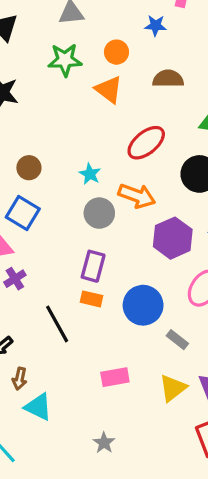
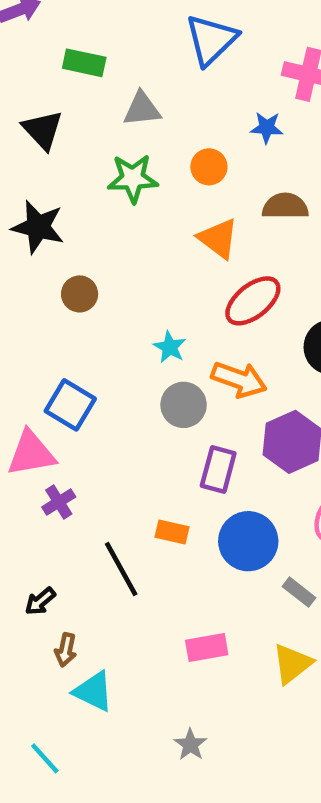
orange triangle: (109, 90) -> (218, 238), moved
brown circle: (29, 168) -> (80, 294), moved
purple rectangle: (93, 266) -> (218, 470), moved

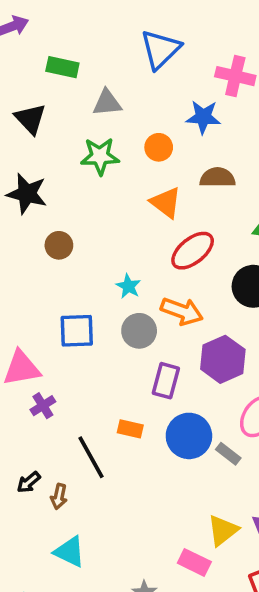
blue star: (267, 128) -> (203, 117), size x1.4
blue square: (70, 405) -> (77, 331), moved, turned -33
gray rectangle: (299, 592) -> (228, 454), moved
pink rectangle: (207, 648) -> (194, 562), moved, turned 36
brown arrow: (66, 650) -> (59, 497), moved

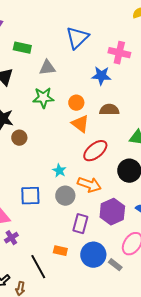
orange circle: (159, 147) -> (76, 103), moved
brown circle: (59, 245) -> (19, 138), moved

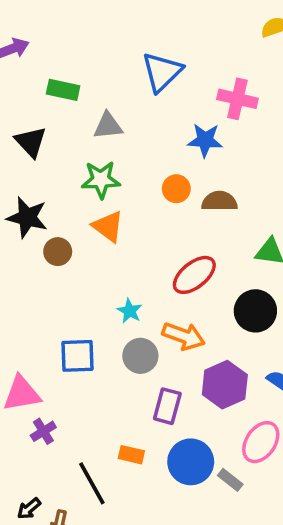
orange circle: (76, 103) -> (176, 189), moved
orange triangle: (80, 124) -> (108, 226), moved

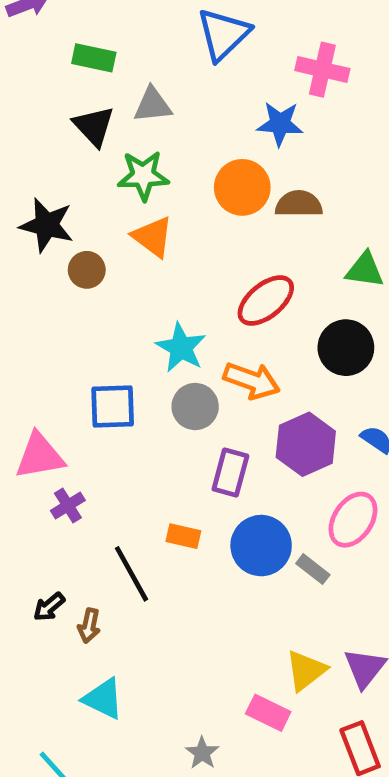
black triangle: (31, 142) -> (94, 126), moved
orange circle: (176, 189) -> (242, 187), size x1.5
cyan star: (130, 311) -> (181, 348), size x1.5

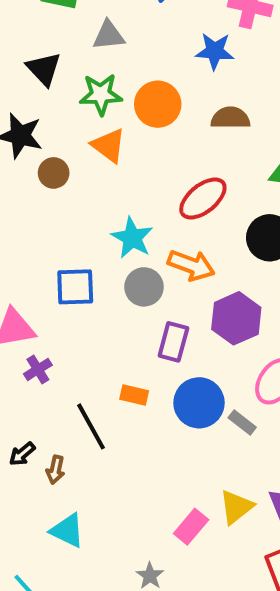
black triangle: (94, 126) -> (44, 69), moved
orange circle: (242, 187) -> (158, 104), moved
pink rectangle: (268, 713) -> (191, 527), moved, turned -76

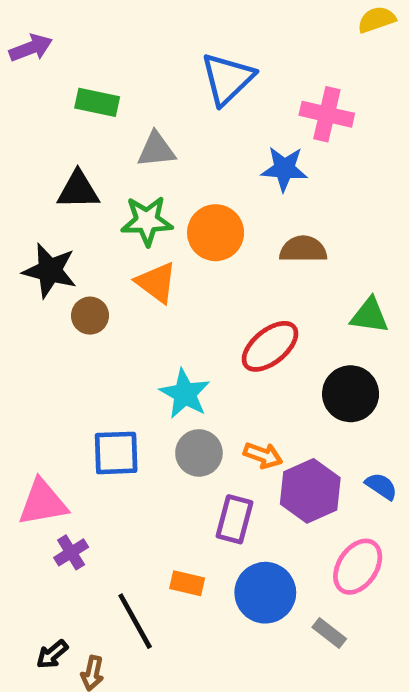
black triangle: (44, 69) -> (78, 190), turned -48
orange arrow: (191, 265) -> (263, 455), moved, size x0.7
gray rectangle: (242, 422) -> (329, 633), moved

